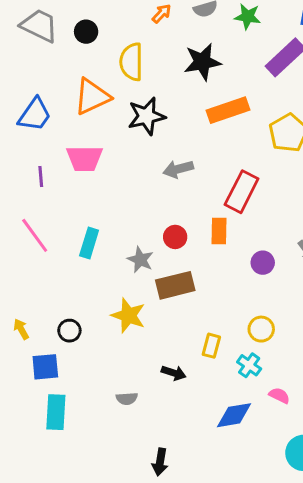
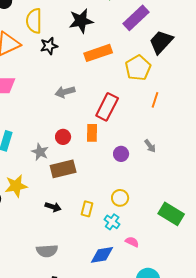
black star: (146, 116) -> (49, 46), moved, size x0.7
yellow star: (128, 315) -> (16, 186), moved, turned -30
black arrow: (174, 373) -> (53, 207), moved
gray semicircle: (127, 399) -> (47, 251), moved, size x1.5

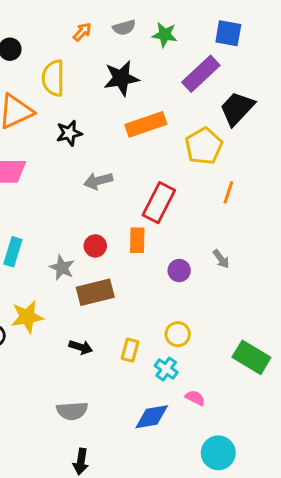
black star: (49, 46) -> (69, 133), moved

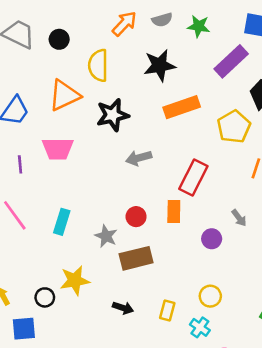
orange arrow: (82, 32) -> (124, 24), size x1.5
black star: (69, 133) -> (113, 115), size x1.4
gray arrow: (221, 259) -> (239, 218), moved

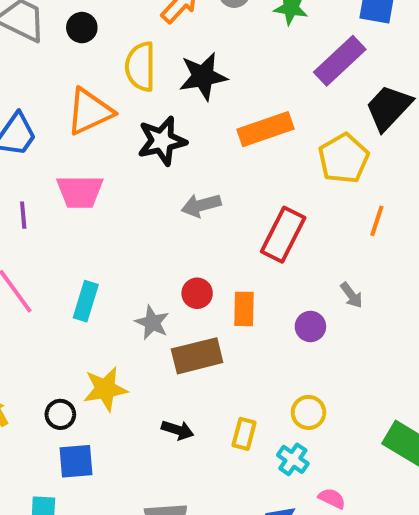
black star: (159, 65) -> (203, 76), moved
orange rectangle: (174, 211) -> (244, 309), moved
blue square: (24, 329) -> (76, 461), moved

